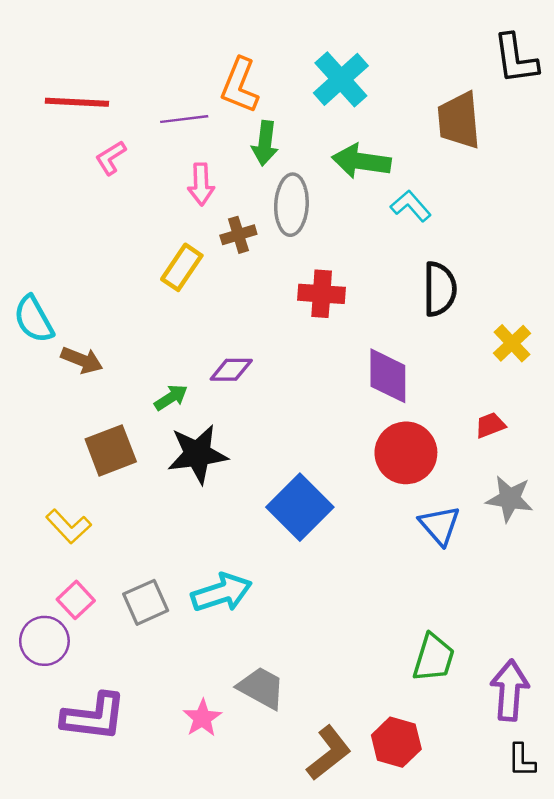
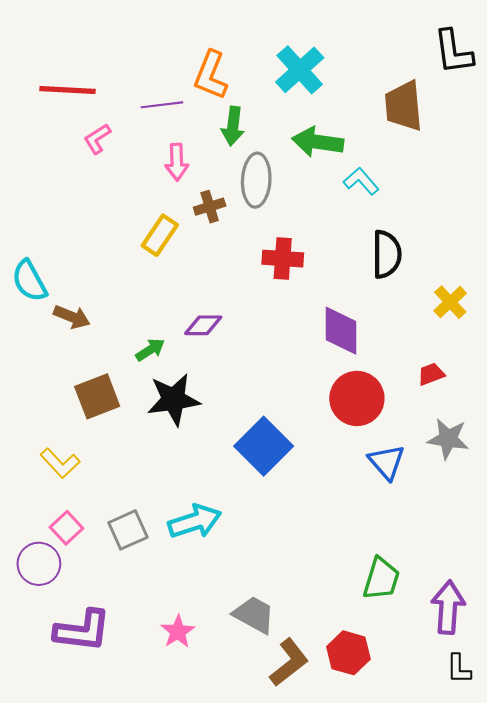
gray trapezoid: (261, 688) -> (254, 615), moved

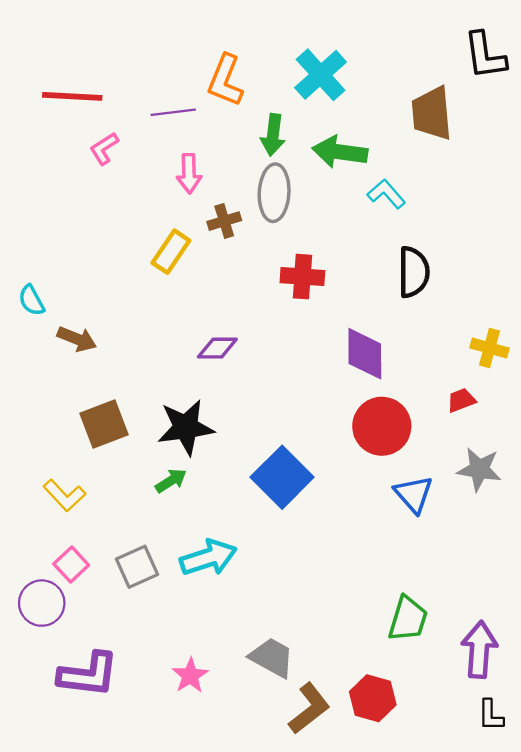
green arrow: (233, 126) -> (273, 135), moved
cyan semicircle: (29, 281) -> (32, 300), size x0.7
yellow cross: (450, 302) -> (489, 348), moved, turned -32
green arrow: (150, 350) -> (171, 481), moved

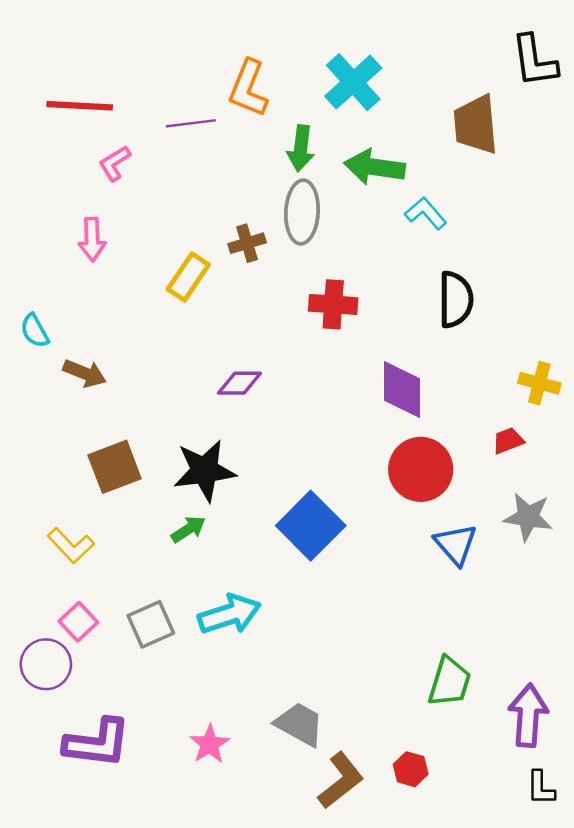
pink arrow: (189, 173) -> (92, 239), moved
red hexagon: (373, 698) -> (411, 769), size x0.7

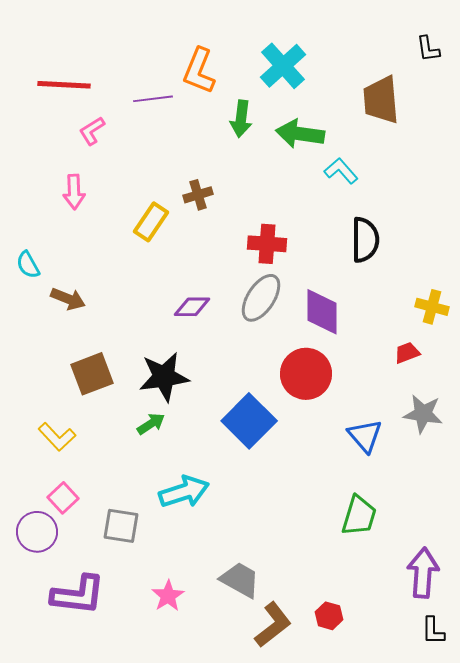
black L-shape: (534, 61) -> (428, 49), size x0.6
gray ellipse: (302, 212) -> (261, 298), moved, turned 30
red circle: (421, 469) -> (306, 374), moved
gray square: (151, 624) -> (121, 526), moved, turned 33
green trapezoid: (449, 682) -> (359, 516), moved

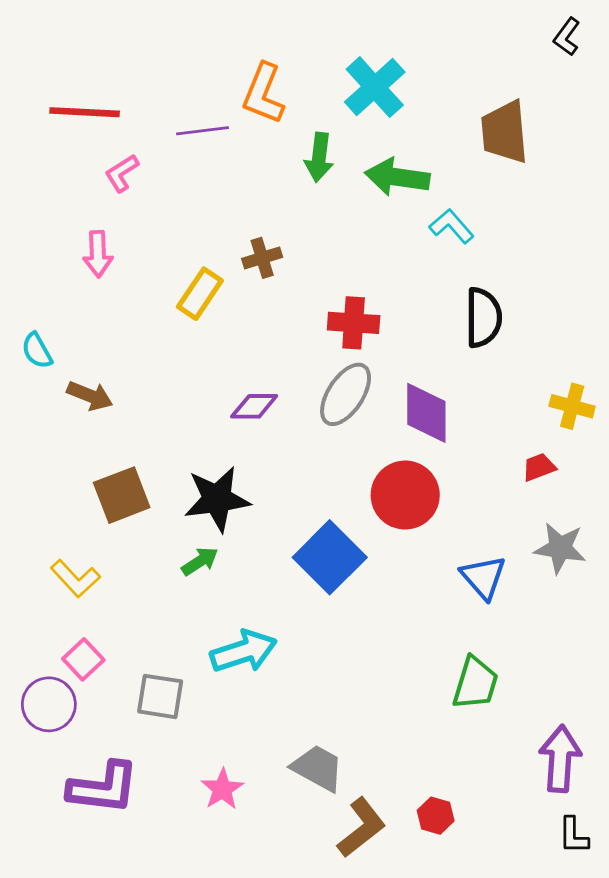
black L-shape: (428, 49) -> (567, 37), moved, turned 44

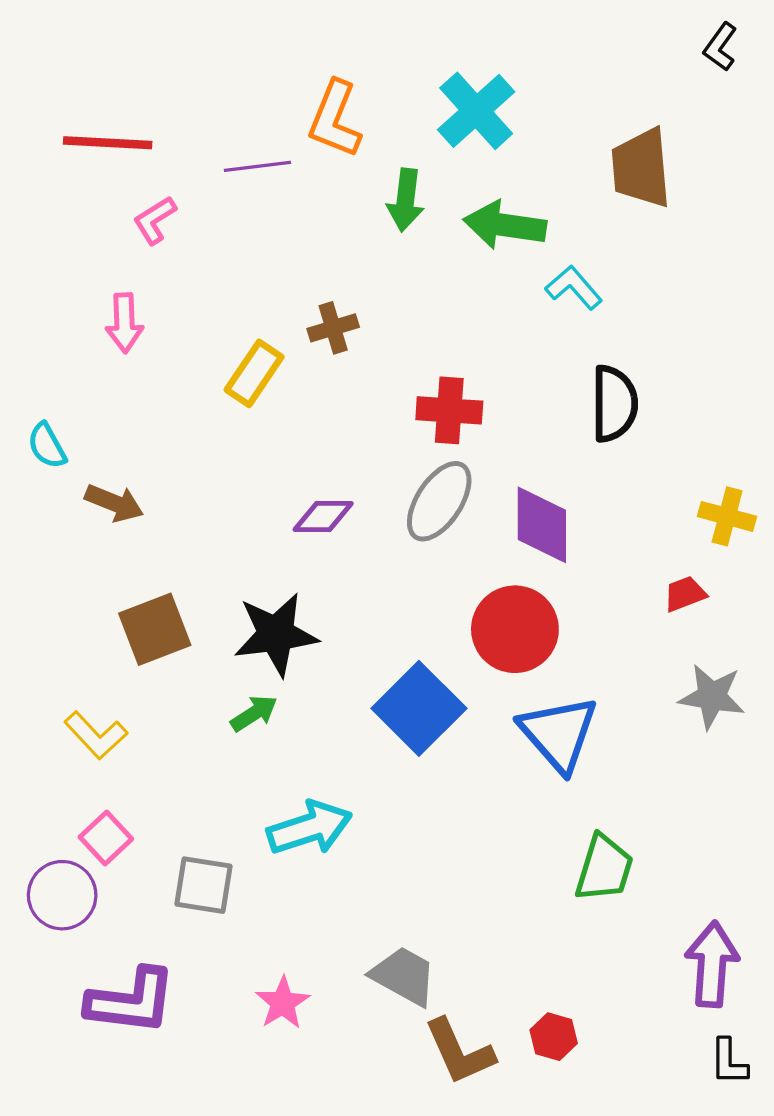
blue triangle: (483, 577) -> (559, 734), moved, size x1.4
brown L-shape: (361, 828) -> (459, 1052), turned 104

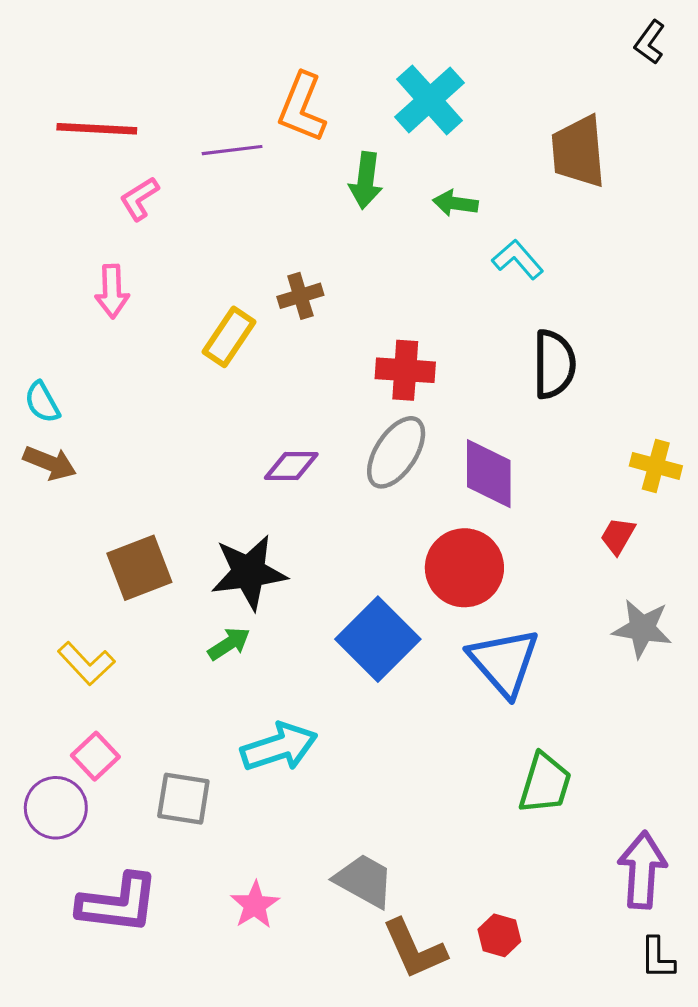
green arrow: (505, 225) -> (455, 203), size x0.6
brown arrow: (114, 503) -> (50, 463), moved
red trapezoid: (685, 594) -> (618, 536), turned -39

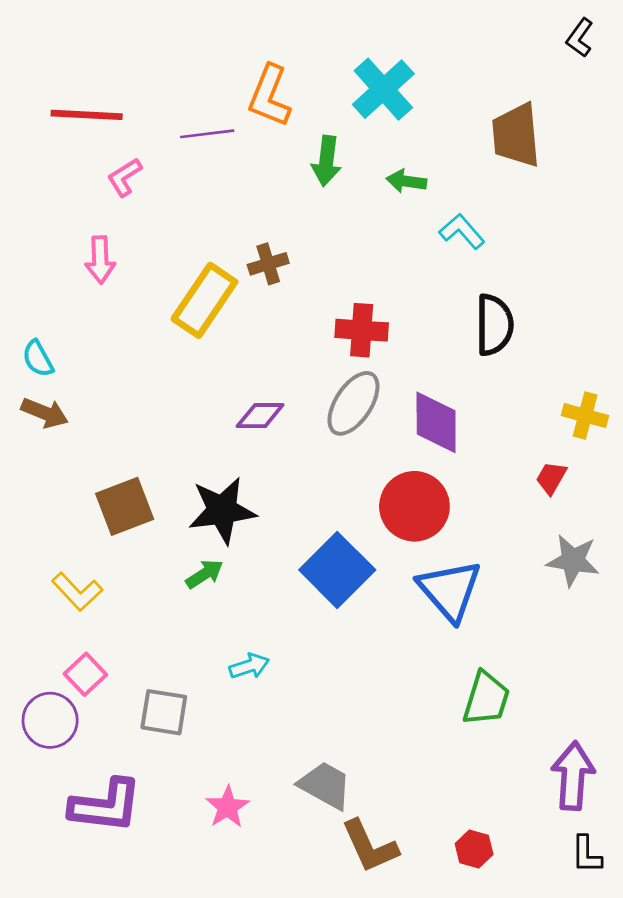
yellow rectangle: (229, 337) -> (204, 300), size x1.4
cyan arrow: (279, 747) -> (249, 666), size x0.6
red hexagon: (499, 935) -> (474, 849), moved

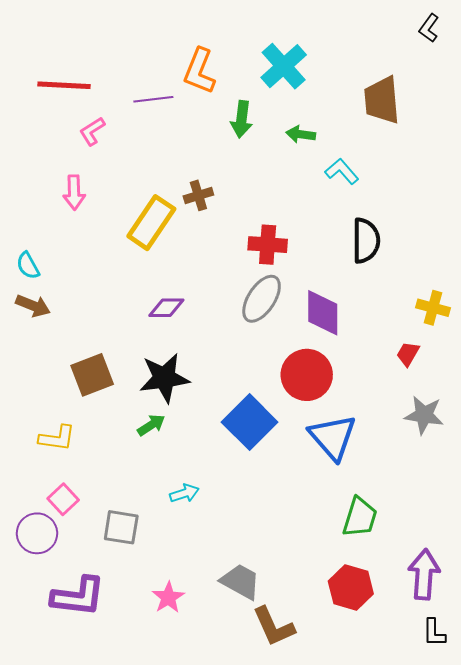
purple diamond: (260, 416) -> (166, 308), moved
yellow L-shape: (77, 592) -> (57, 438), turned -39
red hexagon: (474, 849) -> (351, 587), moved, size x1.6

